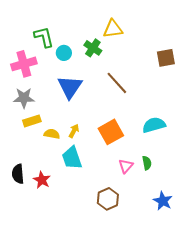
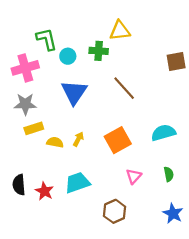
green cross: (93, 48) -> (99, 51), turned -30
cyan trapezoid: (72, 158) -> (77, 183), moved, turned 90
green semicircle: (147, 163) -> (169, 174), moved

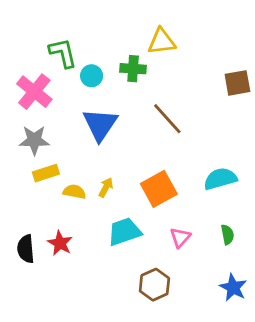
pink cross: (25, 68) -> (34, 92), turned -35
cyan trapezoid: (77, 183) -> (124, 232), moved
red star: (44, 191) -> (60, 243), moved

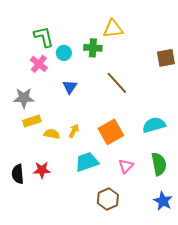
pink cross: (34, 92) -> (39, 64), moved, size x0.7
blue triangle: (100, 124) -> (70, 87), size x0.6
green semicircle: (227, 235) -> (159, 164), size x1.6
red star: (60, 243) -> (42, 170), turned -30

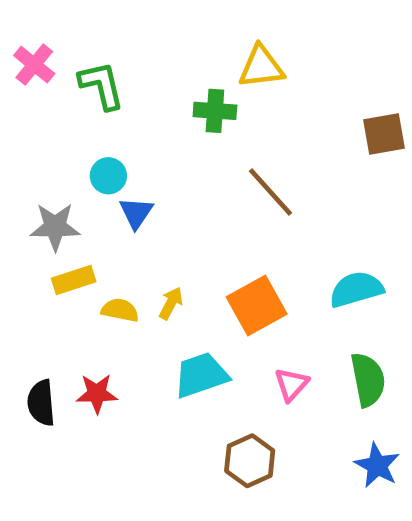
cyan circle: (64, 53) -> (108, 176), moved
pink cross: (39, 64) -> (34, 65), moved
blue triangle: (70, 87) -> (136, 213), moved

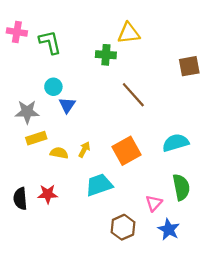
pink cross: (34, 65) -> (17, 32), turned -30
pink triangle: (291, 384) -> (154, 203), moved
blue star: (377, 465) -> (169, 229), moved

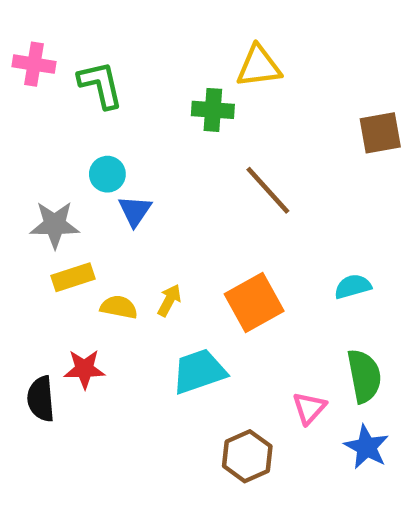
cyan semicircle: (176, 143) -> (353, 287), size x0.7
red star: (48, 194) -> (84, 369), moved
blue star: (169, 229) -> (366, 447), moved

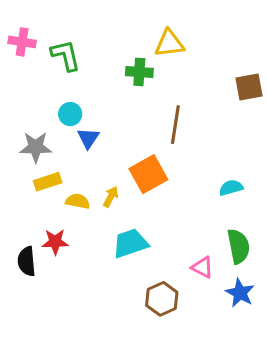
brown line: (268, 190) -> (175, 125), turned 51
orange square: (254, 303) -> (148, 174), moved
pink triangle: (309, 408) -> (202, 267), turned -45

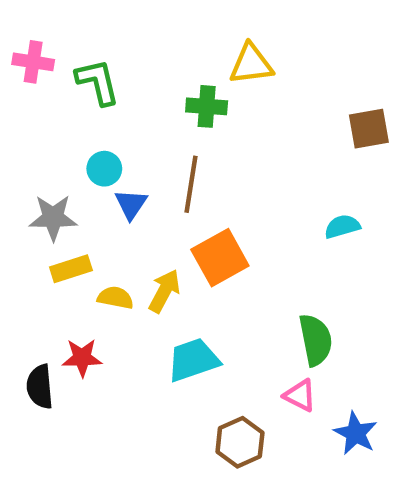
brown line: (175, 125) -> (191, 184), moved
cyan semicircle: (231, 188) -> (342, 226), moved
yellow arrow: (111, 197) -> (164, 291), size x1.4
green semicircle: (238, 246) -> (316, 340), moved

